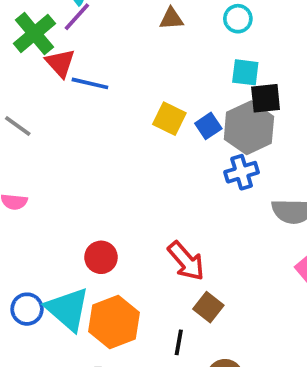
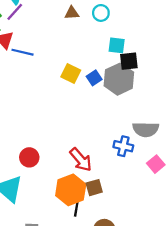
cyan circle: (238, 19) -> (101, 13), moved
blue cross: (242, 172) -> (123, 146), moved, turned 30
brown square: (208, 307) -> (94, 188), turned 36
orange hexagon: (114, 322) -> (71, 190), moved

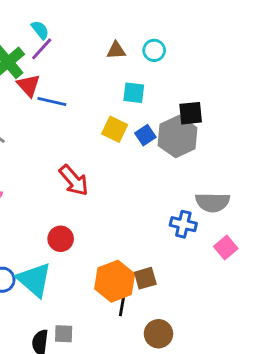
cyan square: (117, 45) -> (134, 93), moved
red arrow: (81, 160) -> (74, 180), moved

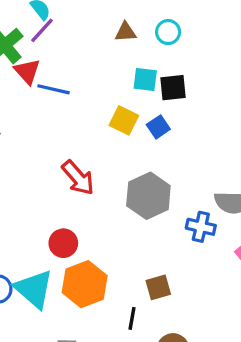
black square: (191, 113) -> (173, 88), moved
gray hexagon: (177, 137) -> (148, 196), moved
orange hexagon: (115, 281) -> (85, 284), moved

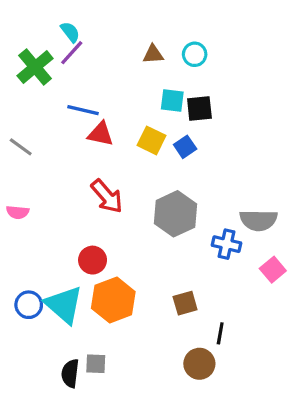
red triangle: (27, 71) -> (100, 134), moved, turned -36
black line: (132, 318) -> (220, 333), moved

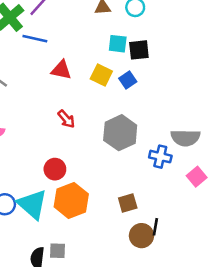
blue line: (83, 110) -> (35, 39), moved
red arrow: (107, 196) -> (66, 119), size x0.7
brown circle: (199, 364) -> (141, 236), moved

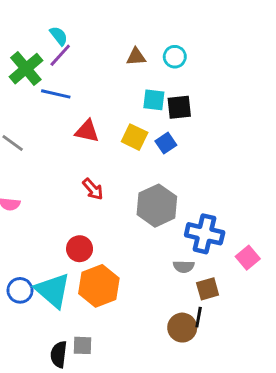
gray semicircle: (185, 138) -> (184, 267), moved, size x0.6
blue cross: (160, 157) -> (205, 234), size x1.4
brown square: (128, 203) -> (208, 289), moved

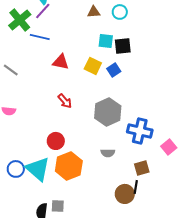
gray semicircle: (184, 267) -> (108, 153), moved

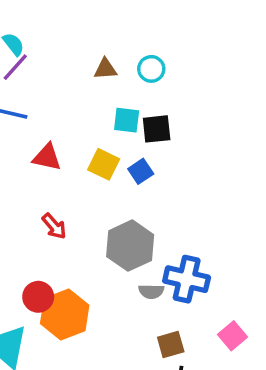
pink square: (169, 147) -> (233, 336), moved
gray semicircle: (108, 153) -> (151, 291), moved
orange hexagon: (69, 166) -> (65, 314), moved
brown square: (142, 168) -> (171, 344), moved

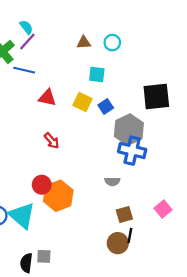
black square: (157, 129) -> (156, 97), moved, size x1.5
gray hexagon: (130, 246) -> (129, 130), moved
blue cross: (187, 279) -> (132, 151), moved

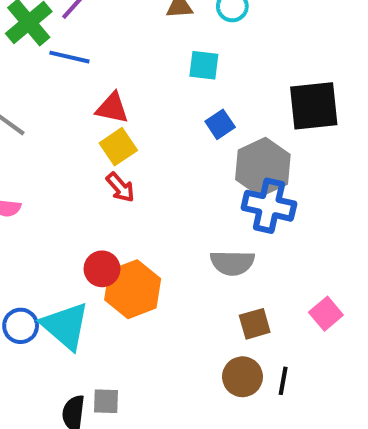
yellow square: (83, 102) -> (118, 147), moved, turned 30
gray semicircle: (112, 181) -> (232, 263), size x1.5
black line: (130, 235) -> (283, 381), moved

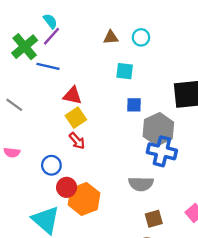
blue square: (220, 124) -> (134, 105), turned 35
blue circle: (21, 326) -> (51, 165), moved

